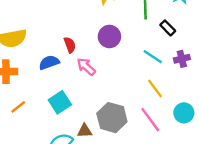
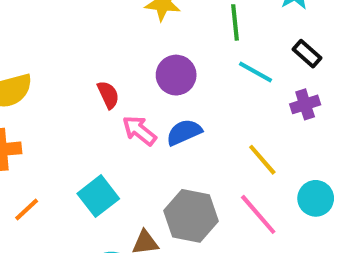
black rectangle: (168, 28) -> (307, 54), moved
cyan line: (153, 57) -> (255, 72), moved
blue semicircle: (49, 62) -> (184, 132), moved

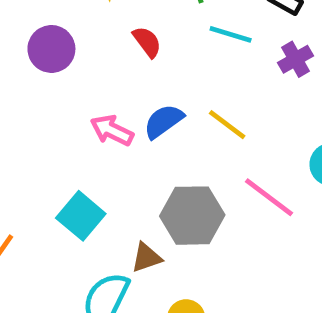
purple circle: (176, 75) -> (51, 49), moved
red semicircle: (108, 95) -> (147, 42), moved
yellow line: (262, 160) -> (227, 125), moved

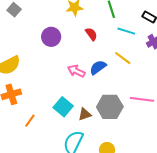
yellow line: (227, 125) -> (123, 58), moved
pink line: (269, 197) -> (142, 99), turned -30
brown triangle: (146, 258) -> (85, 114), moved

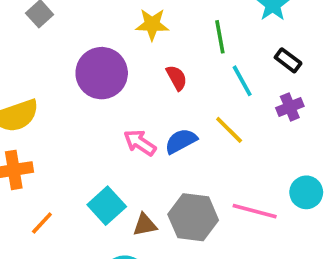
cyan line: (126, 31) -> (242, 81), turned 36
purple circle: (51, 37) -> (102, 73), size x1.4

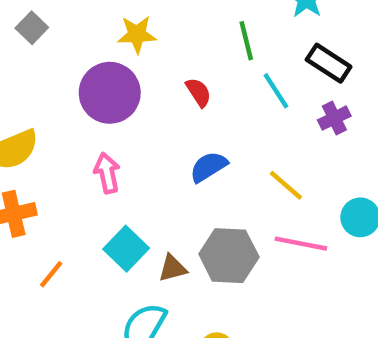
yellow star: (152, 24) -> (137, 34), moved
black rectangle: (288, 60) -> (329, 63), size x1.4
yellow line: (229, 130) -> (286, 185), moved
pink arrow: (140, 143) -> (107, 173), moved, turned 48

